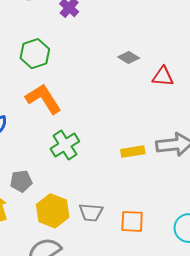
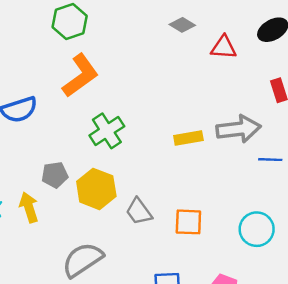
orange L-shape: (43, 99) -> (80, 76), turned 87
yellow hexagon: (53, 211) -> (96, 189), moved
gray trapezoid: (91, 212) -> (139, 212), turned 50

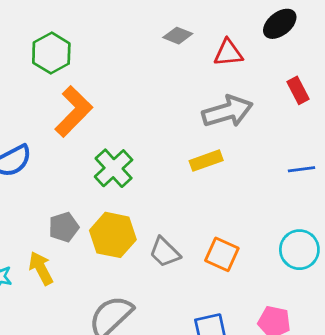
gray arrow: (239, 129) -> (227, 111), moved
orange square: (188, 222) -> (222, 254), turned 32

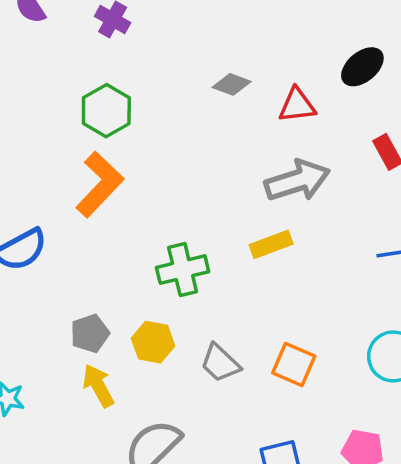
green hexagon: (51, 53) -> (106, 111), moved
green cross: (114, 168) -> (183, 270), moved, turned 30
yellow hexagon: (113, 235) -> (153, 342), size x0.7
yellow arrow: (41, 268) -> (98, 386), moved

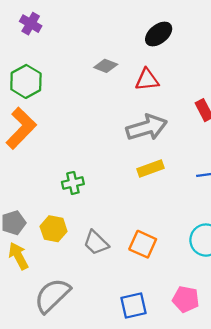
black ellipse: (362, 67) -> (159, 34), moved
yellow rectangle: (271, 244) -> (150, 169), moved
green cross: (183, 270) -> (73, 183), size x0.7

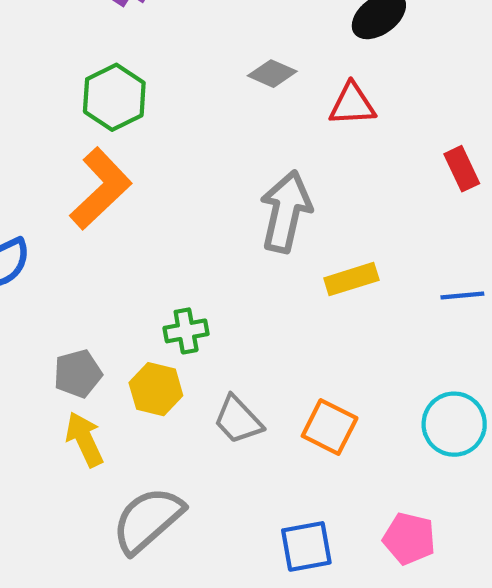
gray arrow: (147, 128) -> (286, 212), moved, turned -63
green cross: (73, 183) -> (186, 331), moved

